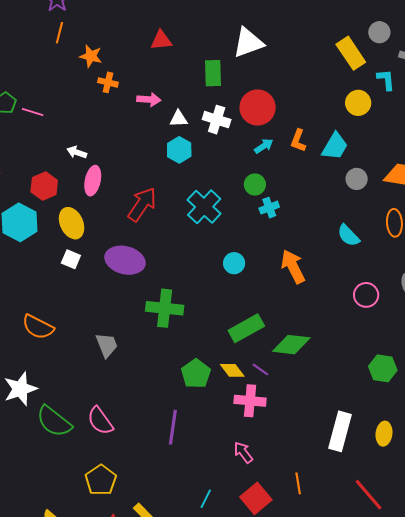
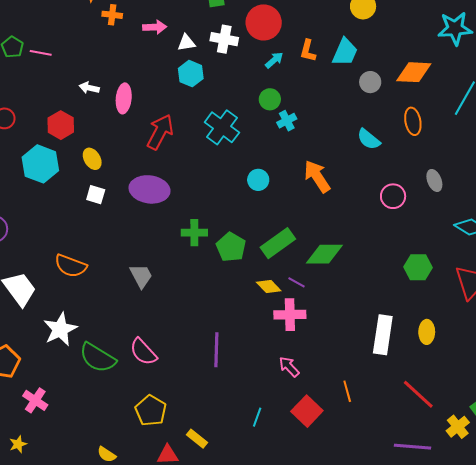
pink ellipse: (93, 181) -> (124, 98), moved
yellow ellipse: (72, 223) -> (92, 159), size x0.7
green cross: (165, 308) -> (194, 233), size x0.7
green pentagon: (196, 374) -> (231, 247), moved

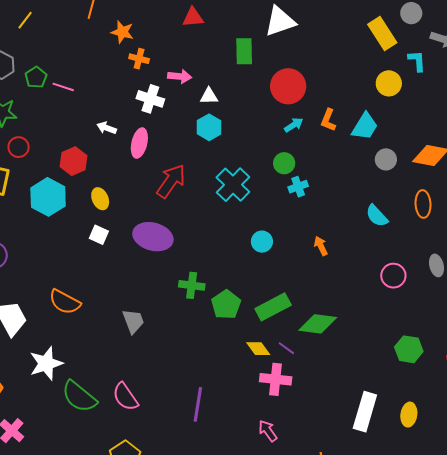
white cross: (224, 39) -> (150, 99), moved
orange arrow: (317, 176) -> (321, 246), size x0.6

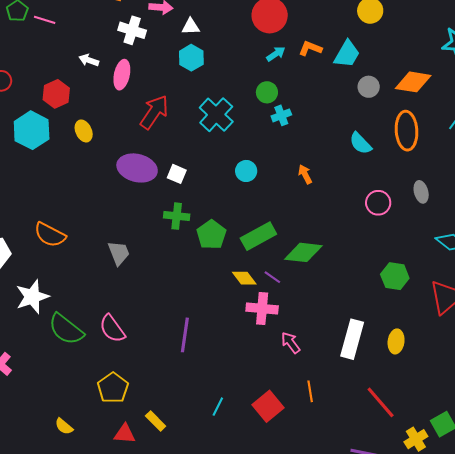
orange L-shape: (328, 120) -> (310, 48), turned 90
orange ellipse: (423, 204) -> (407, 131), size x1.4
white square: (99, 235) -> (177, 174), moved
pink arrow: (268, 431) -> (291, 343), moved

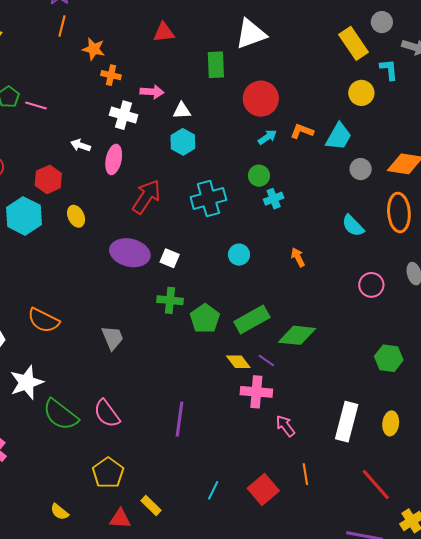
cyan cross: (216, 115) -> (208, 199), turned 32

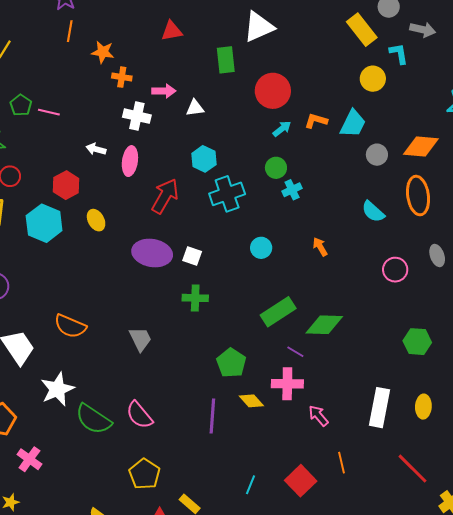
cyan hexagon: (183, 142) -> (204, 159), moved
green pentagon: (205, 319) -> (231, 363), moved
yellow diamond: (238, 362) -> (251, 401), moved

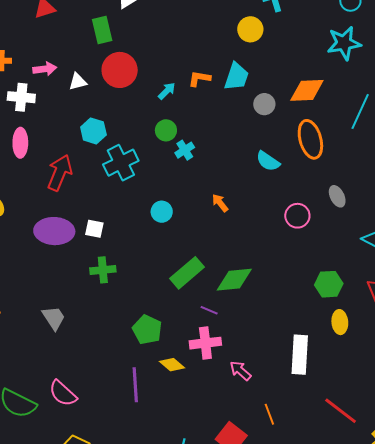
red circle: (273, 91) -> (120, 70), moved
yellow ellipse: (423, 407) -> (340, 322), moved

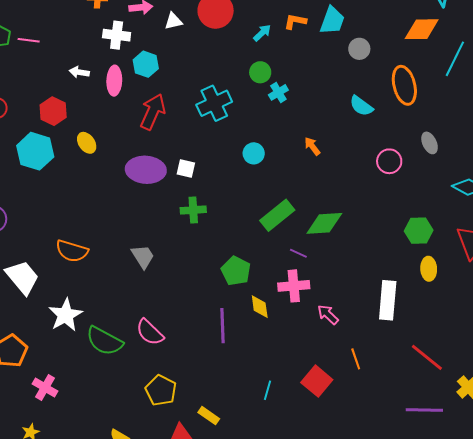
orange diamond: (307, 90) -> (422, 29), moved
cyan hexagon: (93, 131) -> (146, 64), moved
yellow diamond: (172, 365) -> (260, 307), turned 40

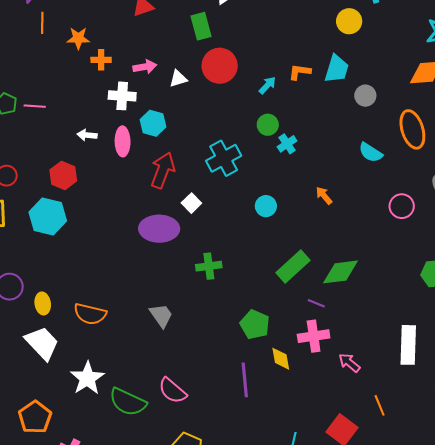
yellow ellipse: (87, 143) -> (43, 303), moved, turned 30
white square: (186, 169) -> (191, 203), moved, turned 36

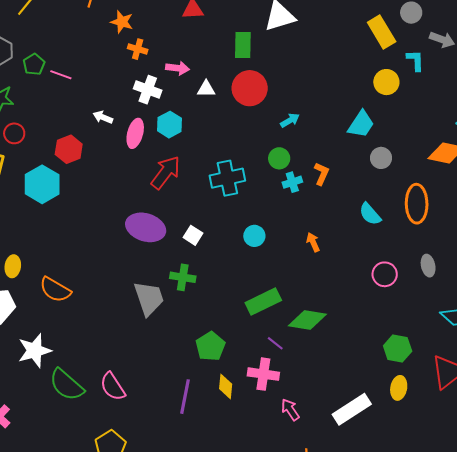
orange L-shape: (300, 72) -> (322, 174), moved, turned 90
white square: (191, 203) -> (193, 235), moved, turned -30
gray trapezoid: (161, 315) -> (149, 298), moved, size x1.4
white rectangle: (408, 345) -> (352, 409), turned 39

